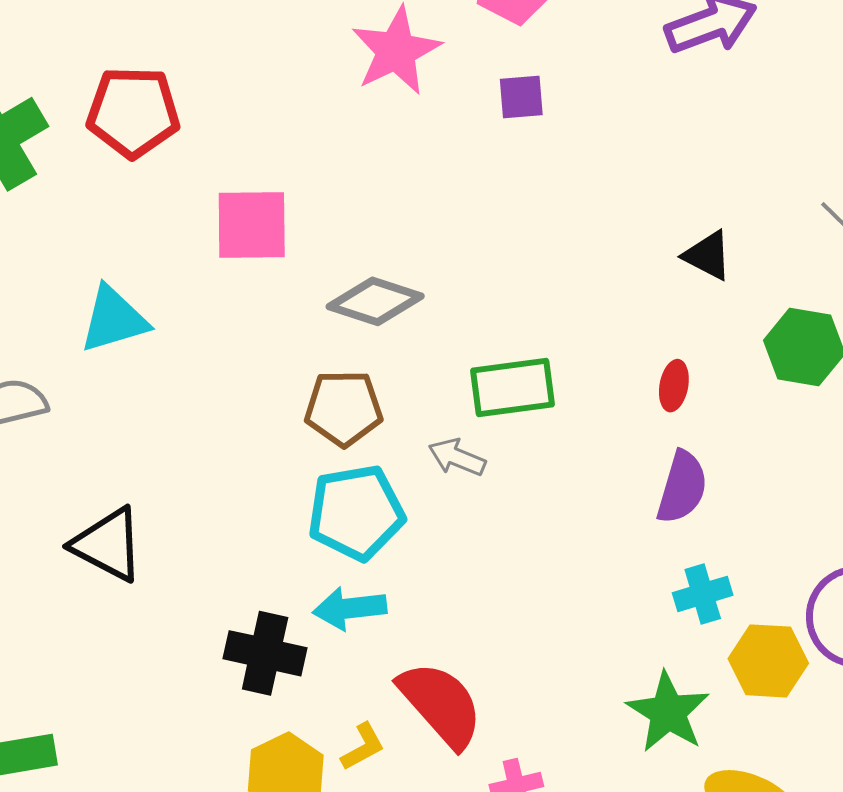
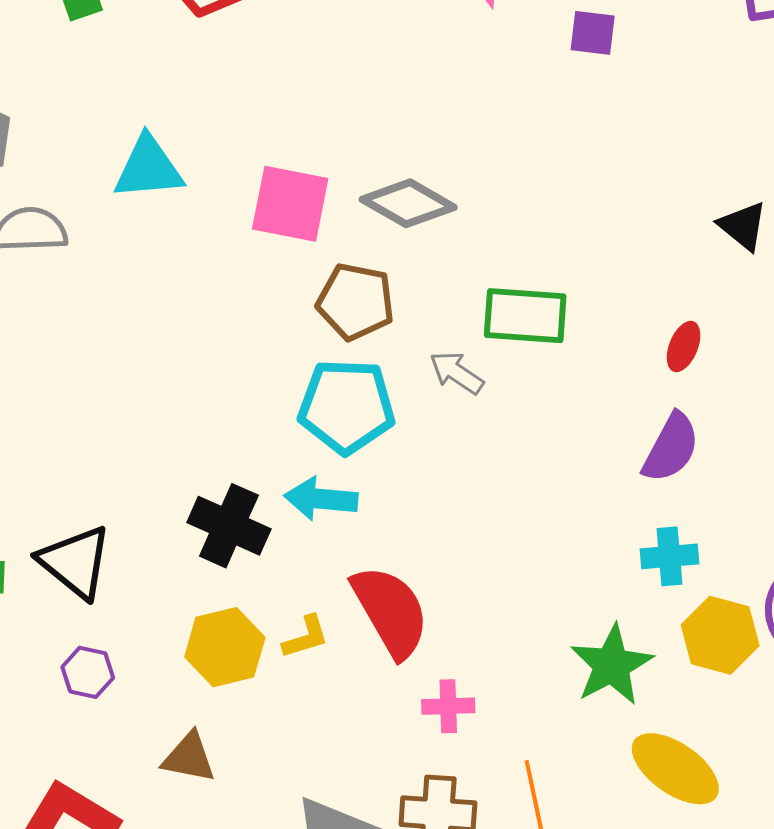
pink square: (252, 225) -> (290, 204), moved
black triangle: (108, 545) -> (75, 562), moved

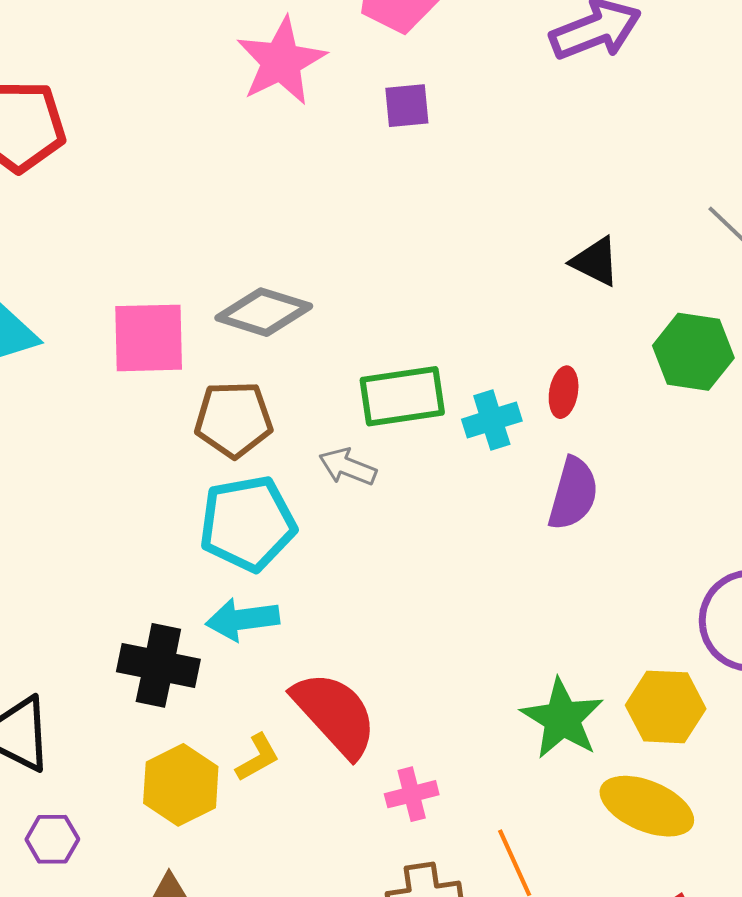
cyan cross: (669, 556) -> (492, 420), moved
yellow hexagon: (720, 635) -> (666, 707), moved

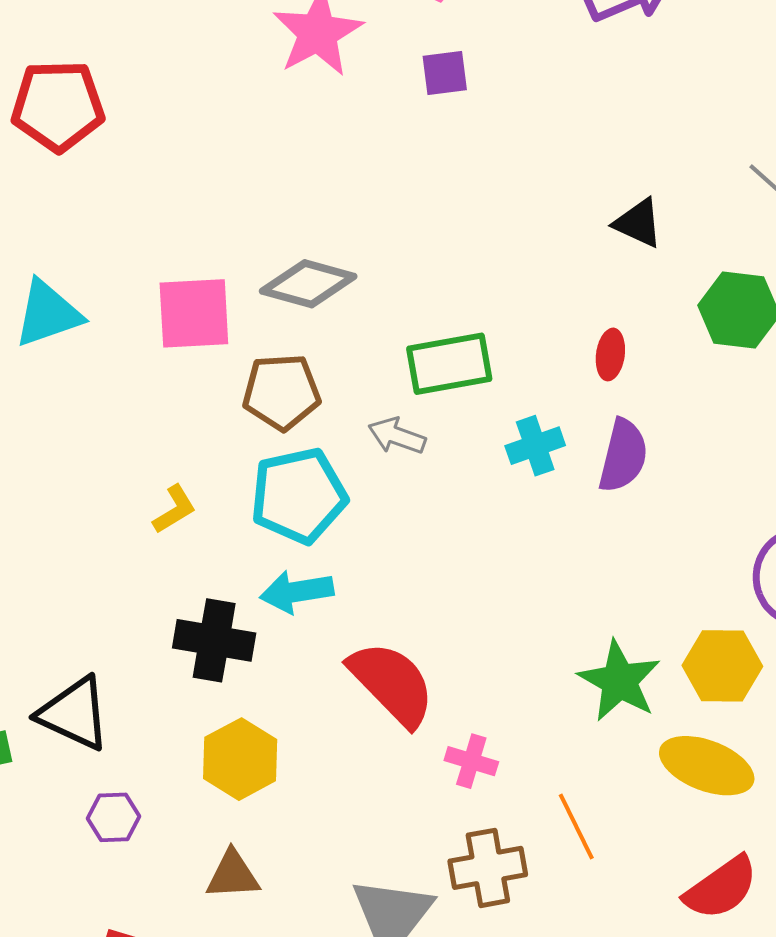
cyan cross: (492, 420) -> (535, 446), moved
yellow L-shape: (258, 758) -> (174, 509), moved
pink cross: (412, 794) -> (471, 761), turned 33

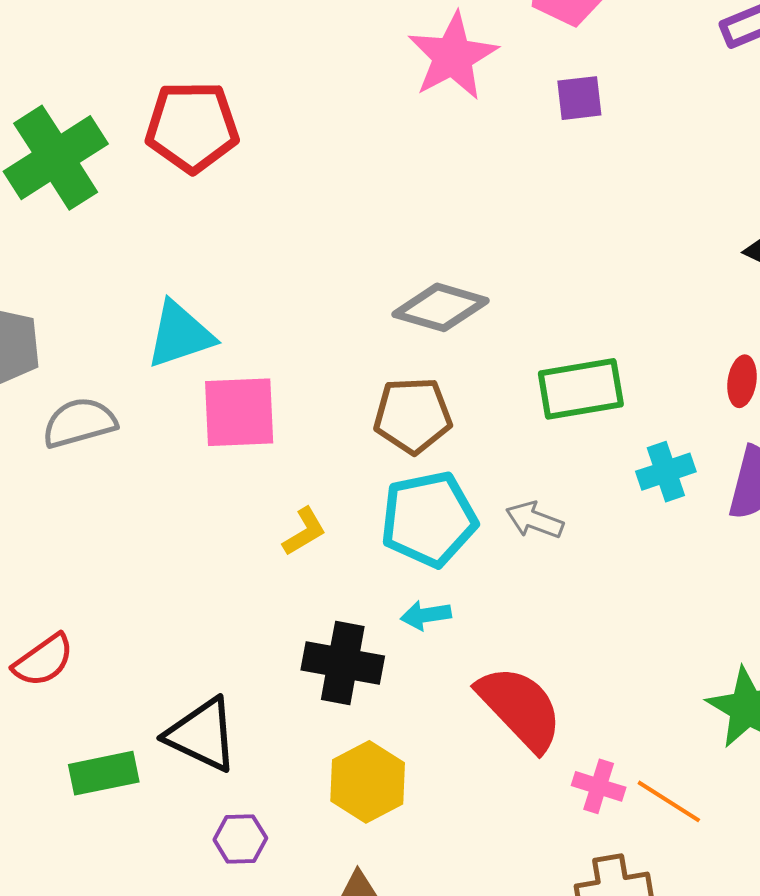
pink square: (194, 313) -> (239, 412), moved
gray arrow: (397, 436) -> (535, 520), moved
cyan arrow: (297, 592) -> (426, 615), size x0.7
orange line: (576, 826) -> (669, 801), moved, turned -32

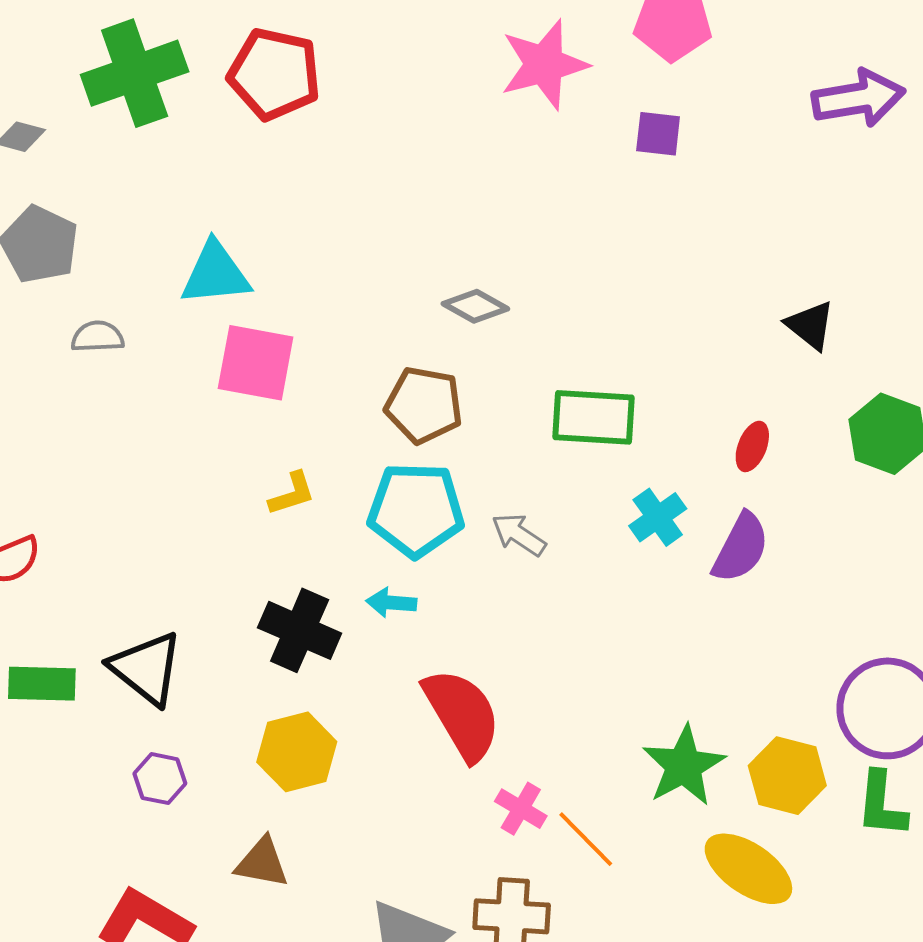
gray diamond: (441, 307) -> (475, 306), size x0.7
gray semicircle: (79, 423) -> (98, 337), size x0.7
cyan cross: (666, 472) -> (658, 517), turned -30

